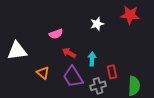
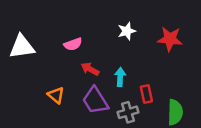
red star: (130, 15) -> (170, 39), moved
white triangle: (17, 51) -> (22, 47), moved

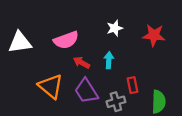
pink semicircle: (73, 44) -> (66, 40), size x1.5
cyan arrow: (120, 77) -> (109, 60), moved
orange triangle: (56, 95) -> (51, 86), size x1.6

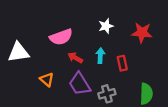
white triangle: (20, 42) -> (18, 52), moved
red rectangle: (133, 85) -> (122, 63), moved
orange triangle: (51, 86) -> (47, 80), size x0.6

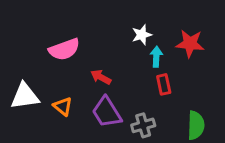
pink semicircle: (61, 37) -> (64, 49), moved
white triangle: (18, 52) -> (25, 96), moved
cyan arrow: (100, 56) -> (156, 57), moved

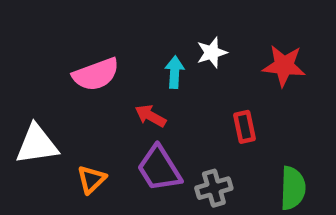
cyan arrow: (156, 57) -> (175, 72), moved
orange triangle: (63, 106) -> (91, 179), moved, turned 36

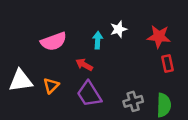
red rectangle: (245, 127) -> (167, 63), moved
orange triangle: (91, 179) -> (51, 86), moved
gray cross: (214, 188) -> (133, 101), moved

